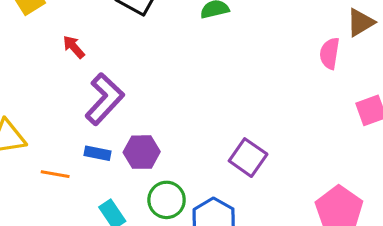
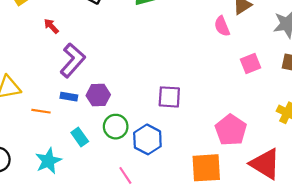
pink semicircle: (330, 53) -> (222, 26), turned -30
purple square: (248, 158) -> (169, 97), turned -30

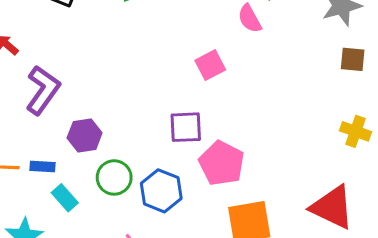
pink square: (251, 64) -> (210, 65), moved
blue rectangle: (69, 97) -> (42, 167), moved
pink pentagon: (231, 130) -> (222, 163), moved

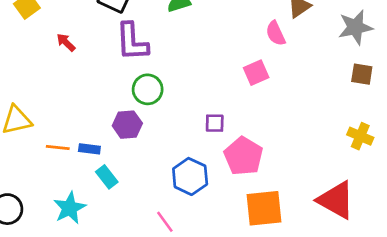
pink square: (210, 65) -> (256, 73), moved
purple L-shape: (43, 90) -> (132, 42), moved, turned 138
purple square: (186, 127) -> (215, 123), size x0.7
green circle: (114, 177) -> (148, 89), moved

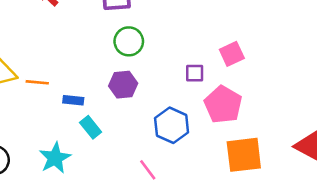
pink square: (256, 73) -> (232, 54), moved
purple hexagon: (127, 125) -> (123, 85), moved
orange line: (58, 147) -> (37, 82), moved

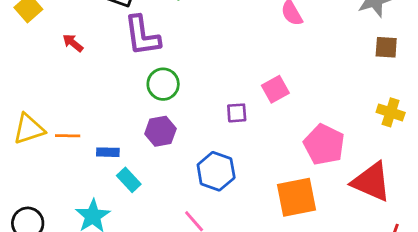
pink pentagon: (223, 105) -> (324, 145), moved

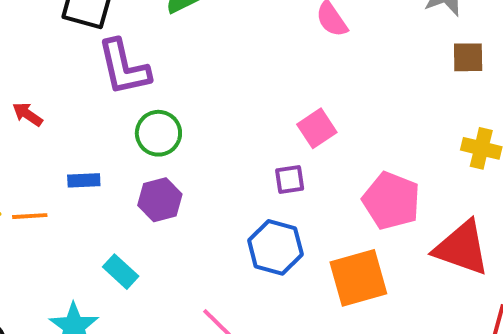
red arrow: (73, 43) -> (28, 114), moved
purple square: (237, 113) -> (290, 180), moved
blue rectangle: (108, 152) -> (84, 180), moved
blue hexagon: (216, 171) -> (275, 247), moved

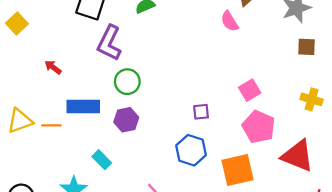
purple L-shape: (124, 67) -> (109, 43), turned 36
pink square: (317, 128) -> (250, 90), moved
blue rectangle: (84, 180) -> (83, 107), size x1.8

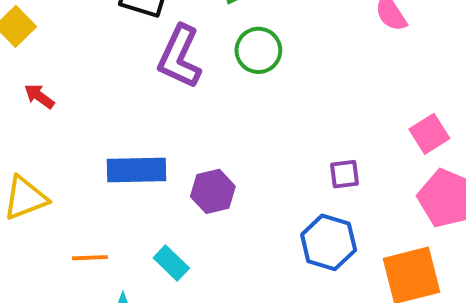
red arrow: (53, 67) -> (39, 96), moved
green circle: (127, 82) -> (258, 50), moved
orange line: (51, 125) -> (90, 258), moved

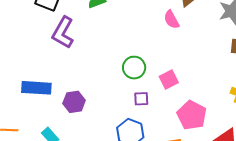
green circle: (258, 50) -> (134, 68), moved
pink square: (429, 134) -> (169, 79), moved

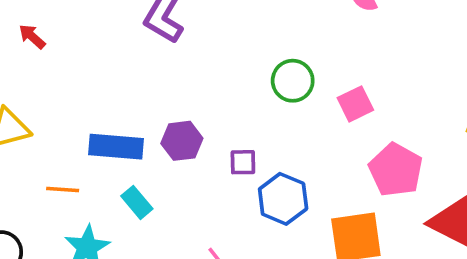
blue rectangle: (36, 88) -> (116, 147), moved
purple square: (141, 99) -> (243, 162), moved

